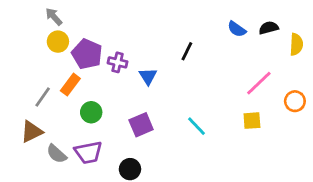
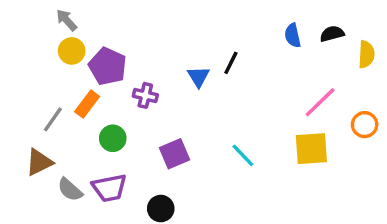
blue semicircle: (237, 29) -> (293, 35), turned 42
purple cross: (118, 62) -> (145, 95), moved
blue triangle: (148, 76) -> (198, 77), moved
yellow square: (252, 121) -> (311, 149), size x1.5

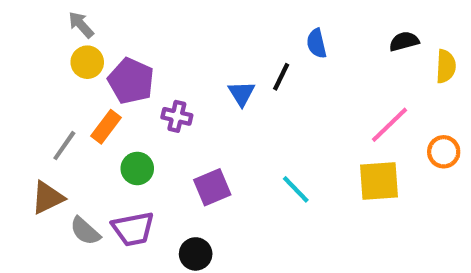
blue semicircle: (293, 35) -> (317, 43), moved

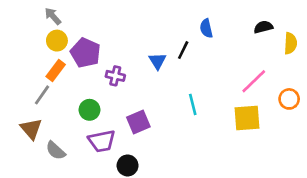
orange rectangle: (106, 127) -> (56, 70), moved
cyan line: (296, 189) -> (193, 104), moved, turned 30
brown triangle: (48, 198) -> (31, 129), turned -45
purple trapezoid: (133, 229) -> (102, 141), moved

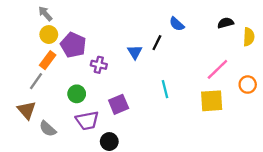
blue semicircle: (206, 28) -> (177, 24), turned -35

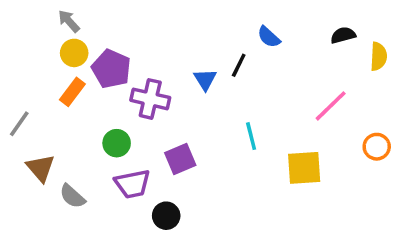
purple cross: (99, 65) -> (150, 99), size x1.5
gray line: (36, 81) -> (19, 124), moved
orange circle: (248, 85) -> (377, 147), moved
yellow square: (212, 101) -> (304, 168), moved

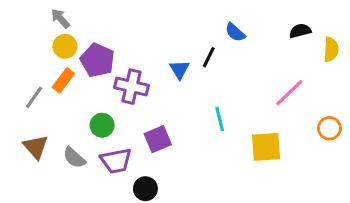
gray line: (19, 124) -> (34, 97), moved
gray semicircle: (72, 196) -> (74, 158), moved

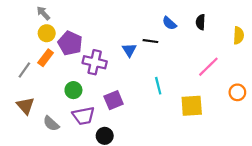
black semicircle: (300, 31) -> (201, 22), moved, turned -72
black line: (209, 57) -> (150, 41), turned 72
gray semicircle: (74, 158) -> (51, 124), moved

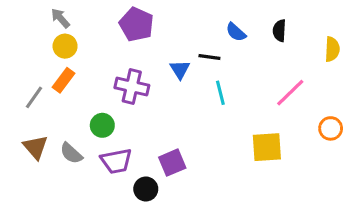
purple pentagon: (70, 43) -> (136, 24), moved
cyan line: (158, 86) -> (220, 93), moved
purple square: (114, 100) -> (172, 163), moved
gray semicircle: (51, 124) -> (71, 153), moved

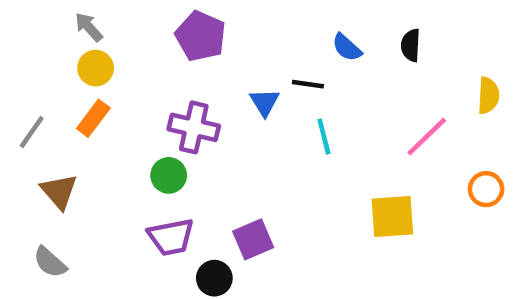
yellow semicircle: (332, 49) -> (488, 95), moved
gray line: (34, 97) -> (32, 132), moved
green circle: (102, 125) -> (169, 175), moved
brown triangle: (36, 147) -> (59, 191), moved
gray semicircle: (71, 153) -> (50, 262), moved

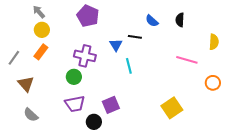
cyan line: (324, 137) -> (129, 66), moved
pink line: (427, 137) -> (187, 60), turned 60
yellow square: (392, 216) -> (172, 108), moved, turned -30
gray semicircle: (50, 262) -> (31, 115), moved

